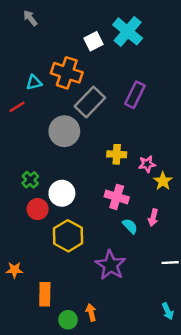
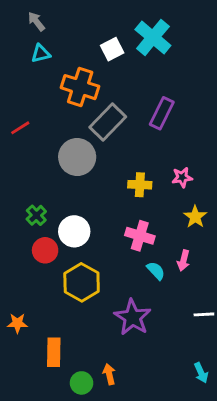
cyan triangle: (34, 83) -> (41, 54), moved
pink star: (147, 164) -> (182, 177), moved

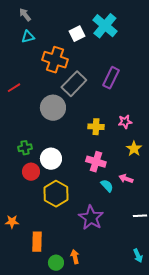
green cross: (36, 215) -> (25, 148), turned 32
pink arrow: (184, 260) -> (126, 179), turned 96

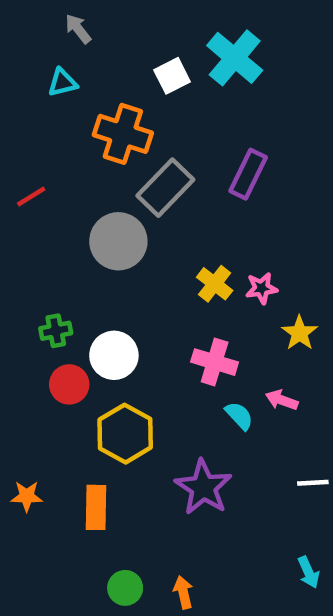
gray arrow: (25, 15) -> (78, 29), moved
pink star: (125, 122) -> (262, 288), moved
yellow cross: (96, 127) -> (215, 284), turned 35
orange rectangle: (37, 242) -> (96, 507), moved
orange arrow: (75, 257) -> (183, 592), moved

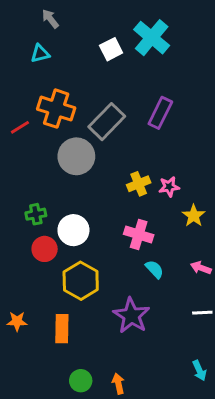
orange cross: (123, 134) -> (56, 109), moved
yellow cross: (215, 284) -> (139, 184), turned 30
pink arrow: (282, 400) -> (201, 268), moved

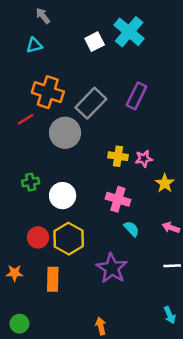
red line: (20, 127) -> (26, 119), moved
yellow cross: (139, 184) -> (118, 156), turned 30
red circle: (45, 249) -> (38, 237), moved
green circle: (81, 381) -> (19, 324), moved

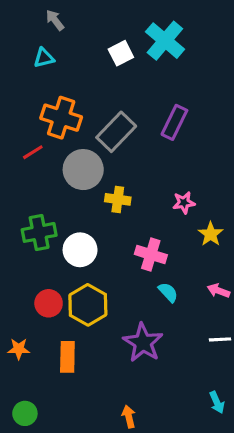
yellow cross: (118, 156) -> (118, 199), moved
green cross: (31, 182) -> (39, 232), size x1.5

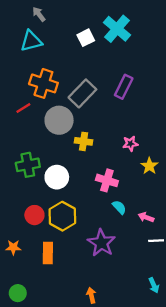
cyan triangle: (44, 58) -> (31, 41), size x1.5
pink arrow: (218, 291) -> (146, 217), moved

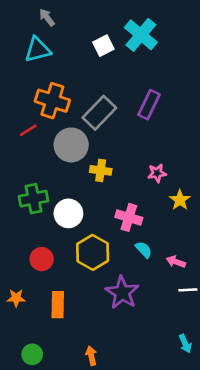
yellow hexagon: (62, 216) -> (93, 252), moved
green circle: (18, 293) -> (32, 354), moved
orange arrow: (91, 295) -> (91, 356), moved

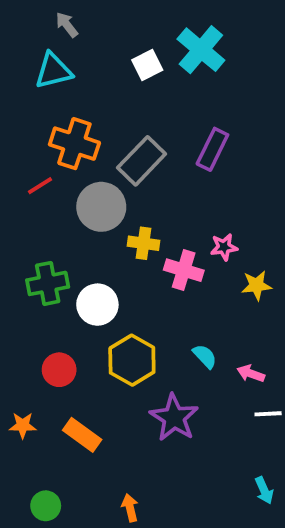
yellow star: (180, 200) -> (257, 285), turned 30
pink cross: (129, 217) -> (184, 270), moved
orange rectangle: (58, 305) -> (82, 435), turned -55

